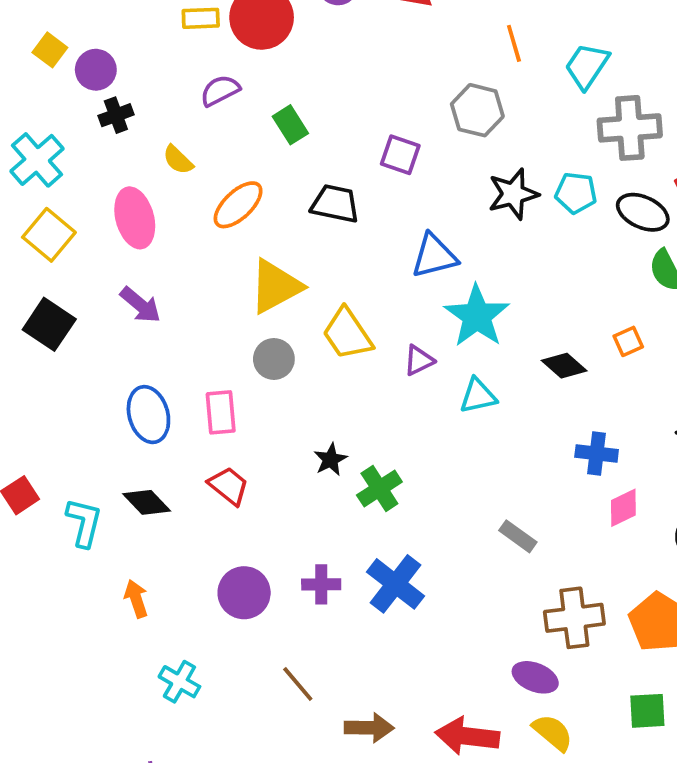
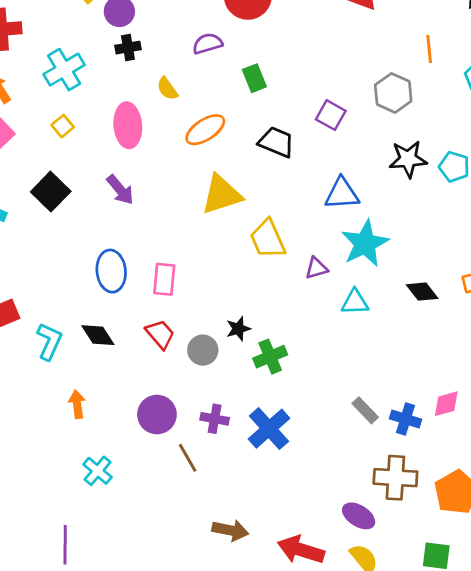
yellow square: (49, 235) -> (63, 126), size x0.6
gray circle: (274, 359) -> (203, 350), moved
blue cross: (597, 453) -> (405, 419), moved
brown line: (298, 684) -> (188, 458), moved

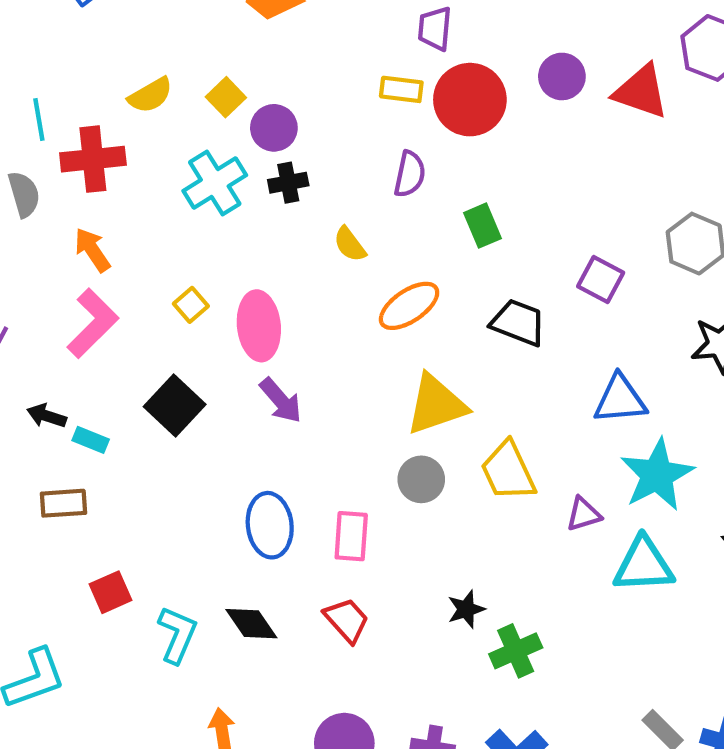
purple semicircle: (207, 44) -> (410, 174), turned 120
cyan cross: (64, 70) -> (215, 183), moved
pink ellipse: (128, 125) -> (259, 326), moved
cyan triangle: (355, 302) -> (643, 565), size x1.4
gray circle: (203, 350) -> (421, 479), moved

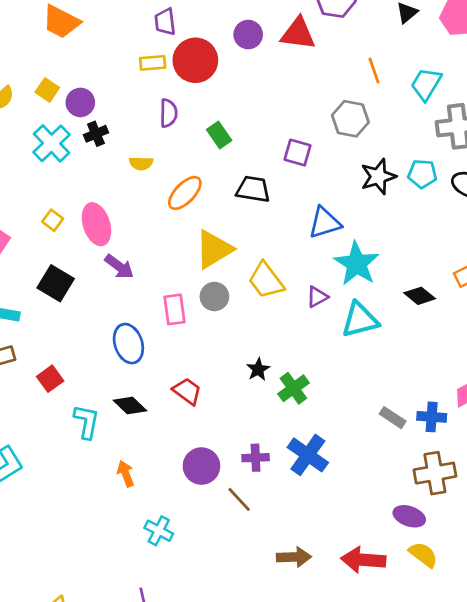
yellow semicircle: (350, 244) -> (141, 163), turned -40
pink rectangle: (351, 536) -> (175, 309), moved
red square: (110, 592) -> (50, 379), moved

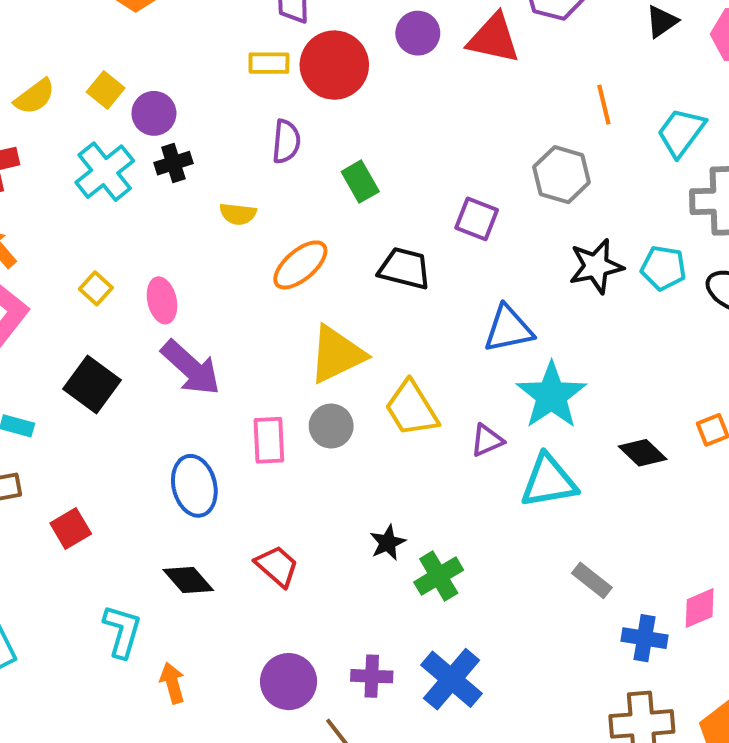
pink ellipse: (96, 224) -> (162, 300), size x0.7
purple arrow: (119, 267) -> (191, 368), size x1.4
gray rectangle: (393, 418) -> (592, 580), moved
cyan L-shape: (87, 422) -> (122, 631), moved

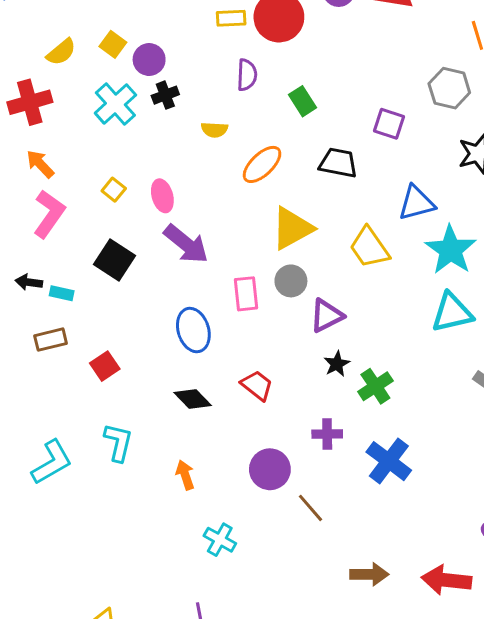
yellow trapezoid: (412, 409) -> (369, 248), moved
purple triangle: (487, 440) -> (327, 316), moved, size x1.4
cyan L-shape: (122, 631) -> (118, 442), moved
purple cross: (372, 676) -> (327, 434), moved

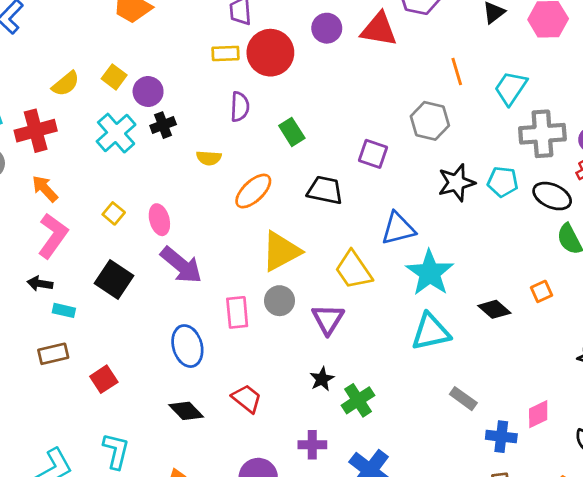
black arrow: (29, 282) -> (40, 284), moved
purple triangle: (327, 316) -> (328, 319), moved, turned -32

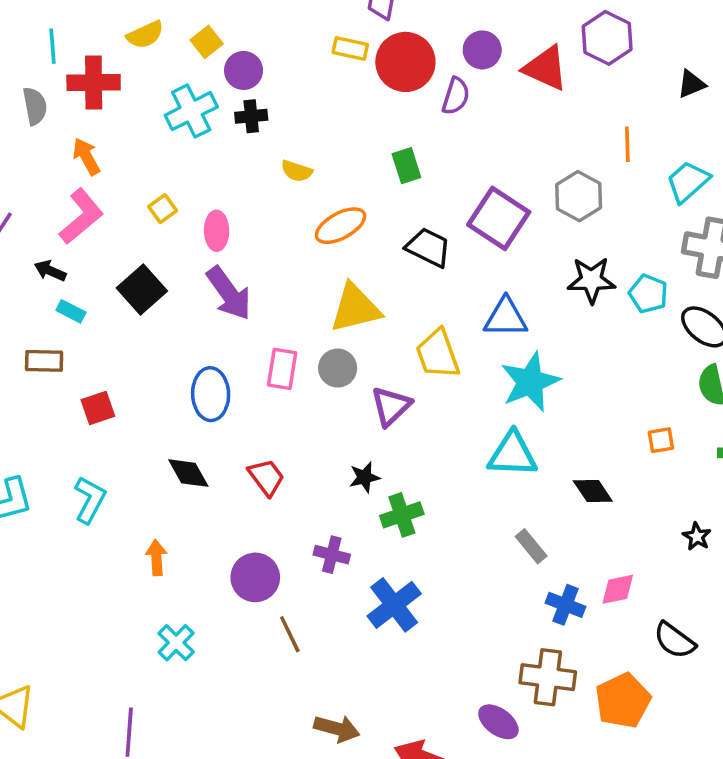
purple semicircle: (240, 107) -> (456, 96), moved
purple square: (373, 154) -> (499, 218), size x1.6
black diamond: (494, 309) -> (593, 491), moved

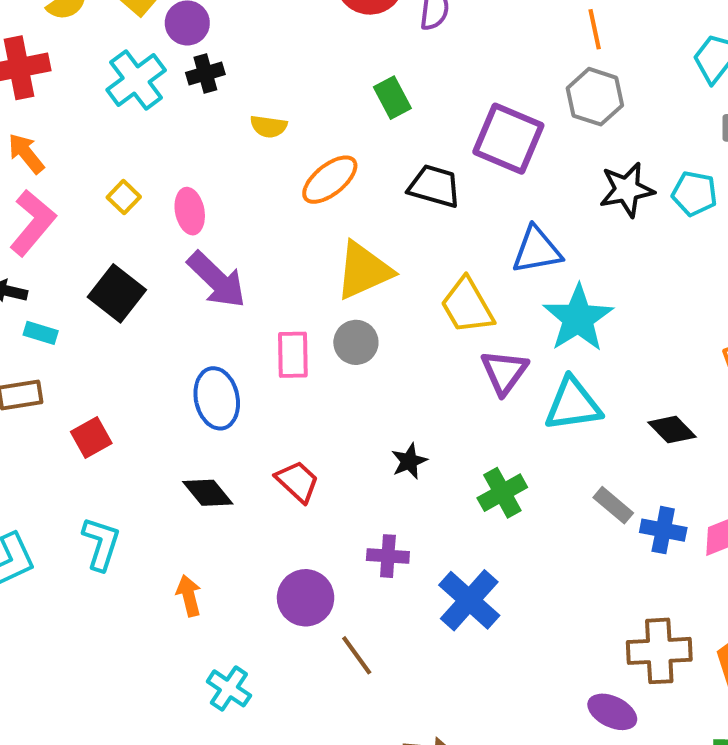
orange line: (627, 144) -> (595, 29), moved
purple triangle: (391, 406) -> (504, 372), moved
green cross: (402, 515) -> (502, 493), moved
blue cross: (565, 605) -> (663, 530), moved

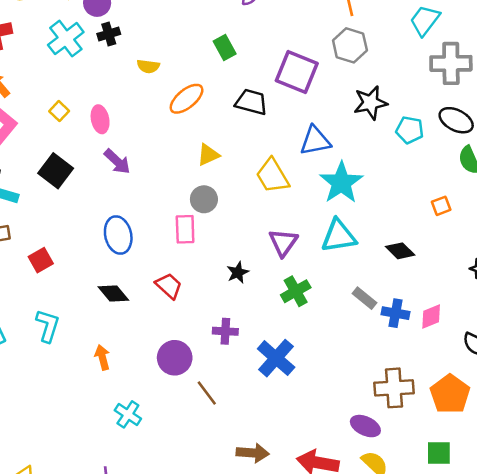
cyan pentagon: (694, 193) -> (410, 130), moved
yellow triangle: (364, 270) -> (208, 155), size x0.6
purple arrow: (217, 280) -> (117, 162), size x0.7
pink rectangle: (293, 355) -> (185, 229), moved
purple triangle: (504, 372) -> (283, 242), moved

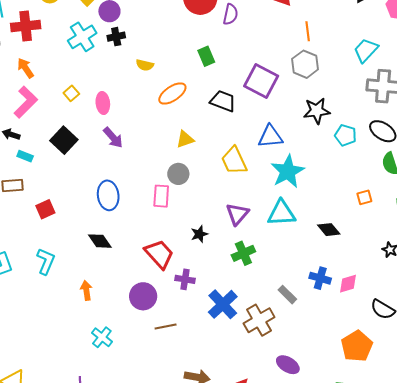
red trapezoid: (169, 286) -> (159, 254), moved, size x1.4
gray rectangle: (364, 298) -> (287, 295), moved
brown cross: (394, 388) -> (259, 320), moved, turned -32
brown line: (207, 393) -> (166, 326), turned -70

